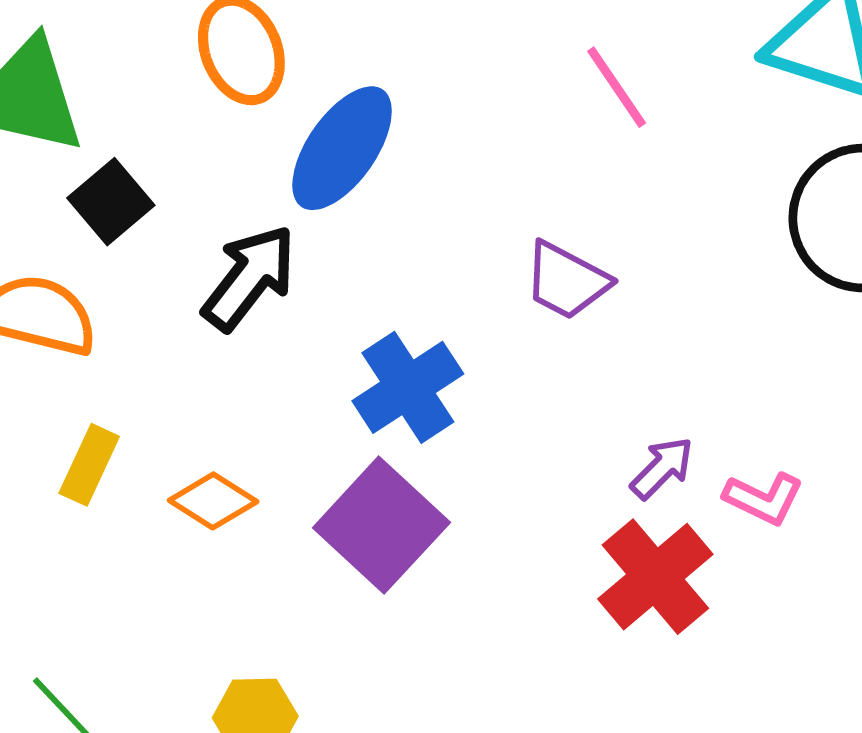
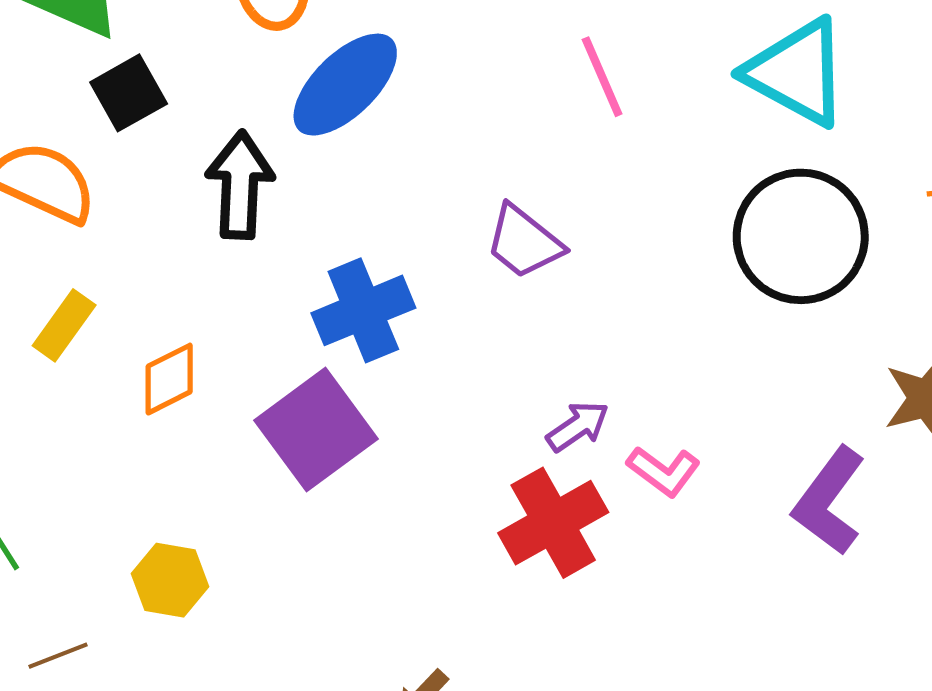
black arrow: (249, 278) -> (240, 185), turned -46
orange diamond: (213, 501) -> (169, 379), turned -70

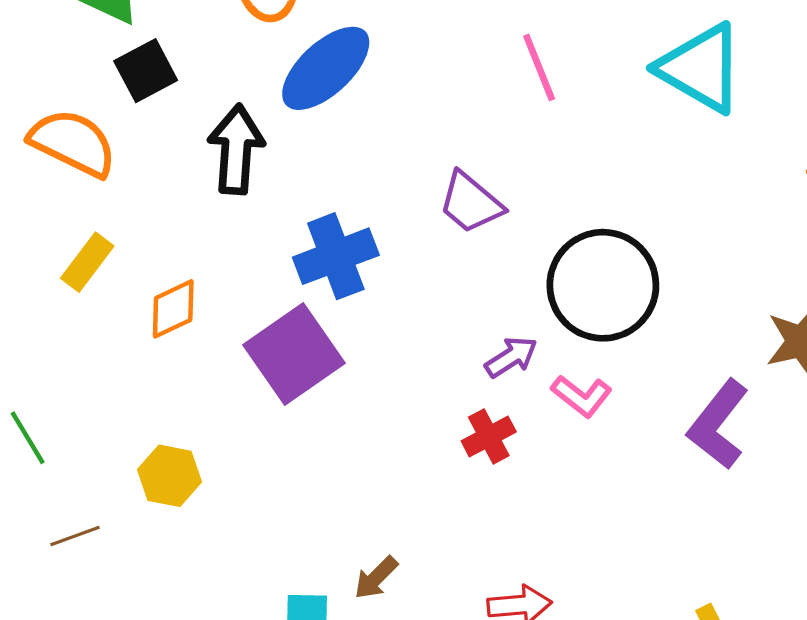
black circle: (801, 236) -> (603, 285), moved
red cross: (553, 523) -> (489, 436), size x0.6

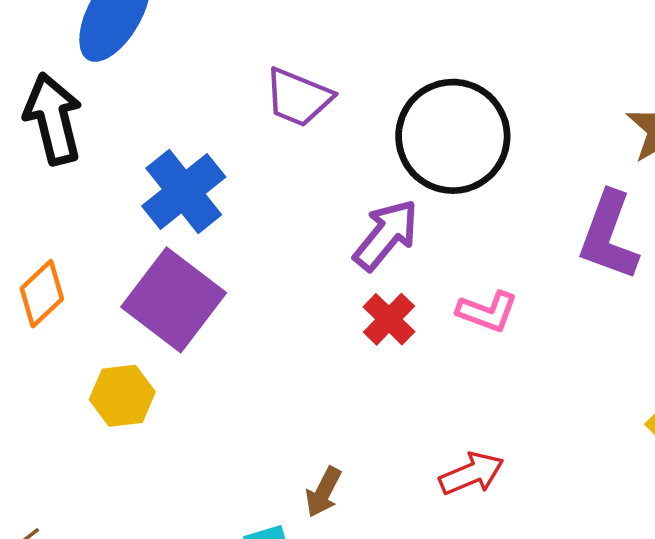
purple arrow: (511, 357) -> (386, 235), size x1.4
pink L-shape: (582, 396) -> (487, 312), moved
yellow hexagon: (169, 476) -> (122, 396), moved

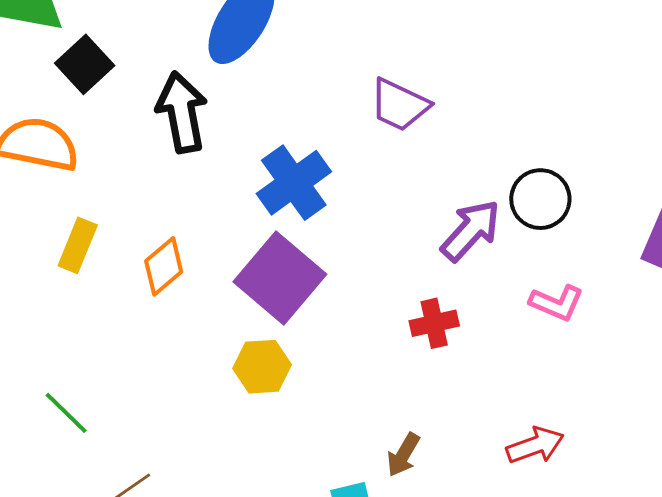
black circle: (453, 136) -> (540, 199), moved, size x0.6
red cross: (389, 319) -> (434, 323), moved, turned 30
yellow hexagon: (122, 396) -> (262, 367), moved

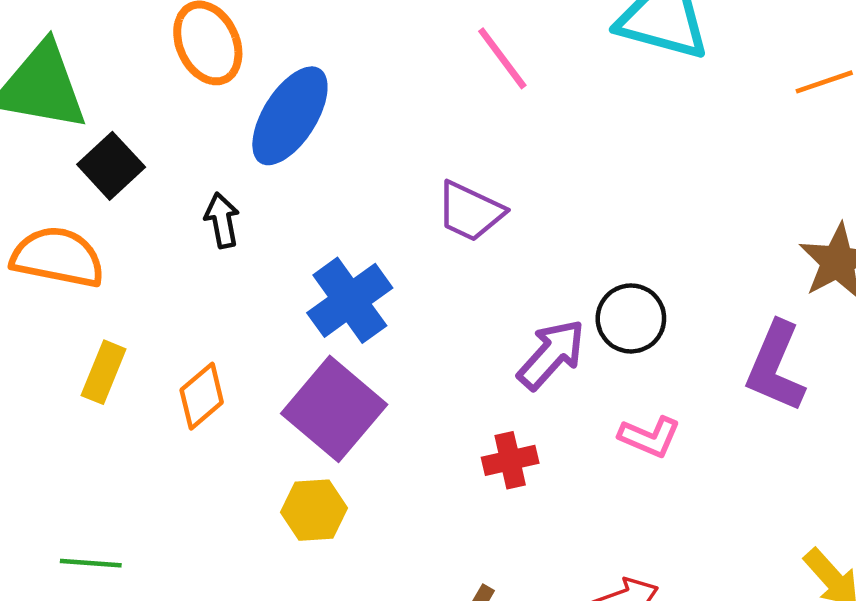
black arrow: (182, 112) -> (222, 220), size x0.6
green line: (66, 413) -> (91, 563), turned -40

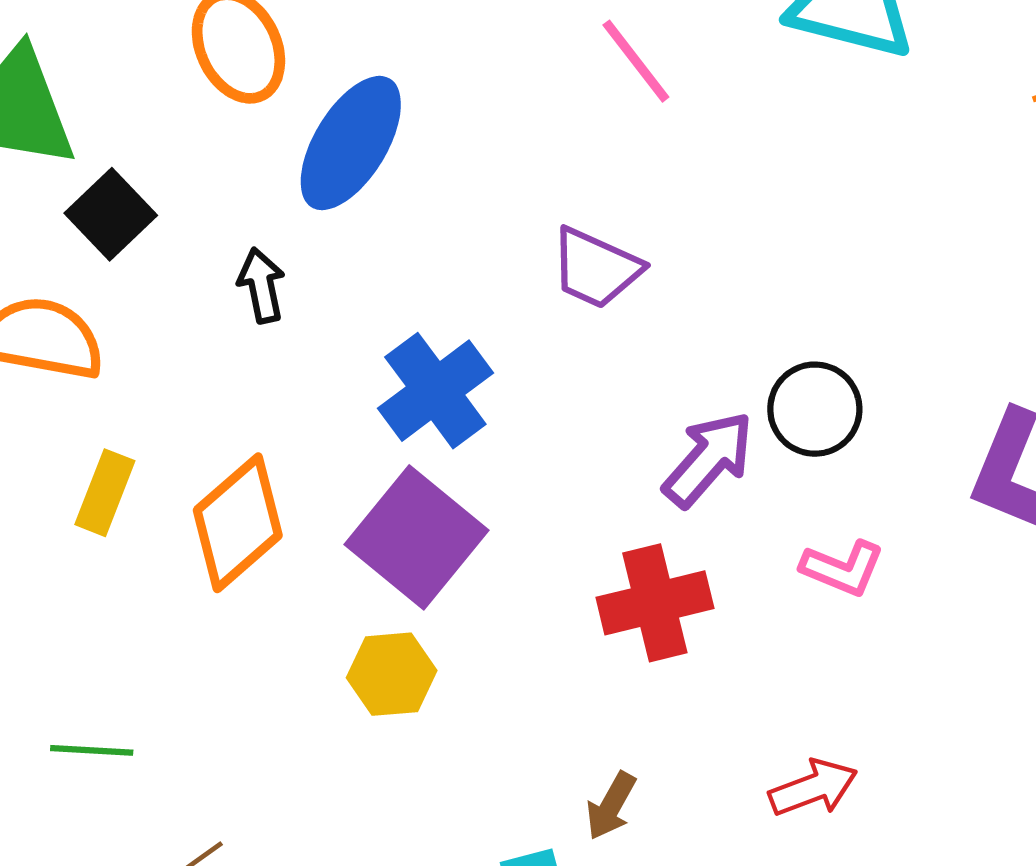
orange diamond: (202, 396) -> (238, 523), size x1.5
red cross: (510, 460) -> (655, 603), size x1.5

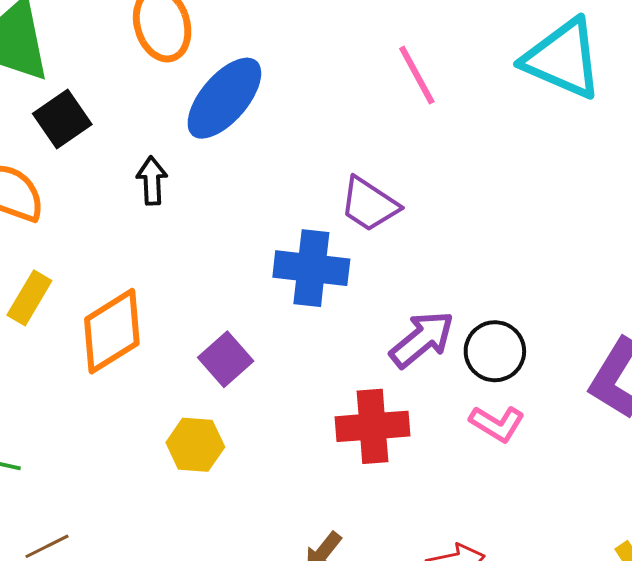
blue cross: (435, 391) -> (311, 268), moved, turned 34
black circle: (815, 409) -> (495, 351), moved
purple square: (417, 537) -> (226, 359), size x0.6

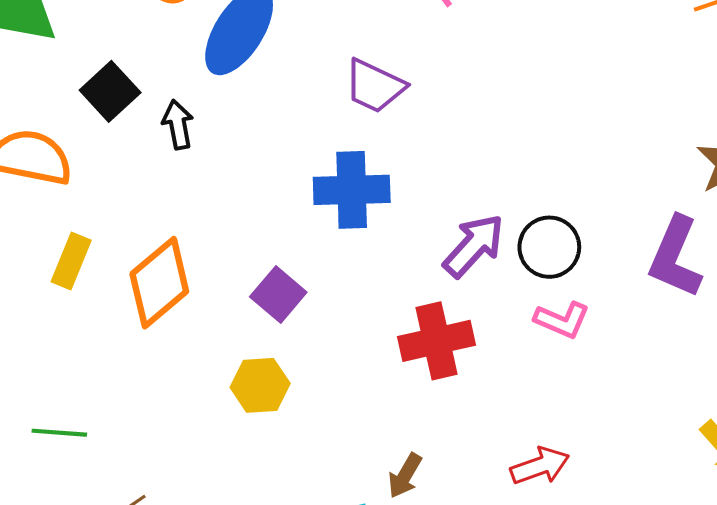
black square: (62, 119) -> (110, 91), moved
purple trapezoid: (369, 204) -> (375, 86), moved

